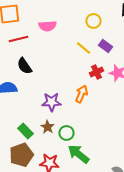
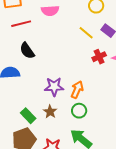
orange arrow: (81, 94) -> (77, 90), moved
green circle: (66, 133) -> (79, 111), moved

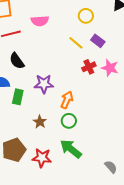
purple star: (54, 87) -> (44, 84), moved
green rectangle: (28, 116) -> (18, 97), moved, turned 56

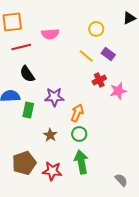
pink star: (110, 68) -> (118, 91), moved, turned -30
green arrow: (71, 149) -> (81, 162), turned 40

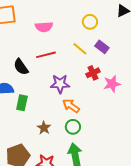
red line: (21, 47) -> (46, 55), moved
purple star: (54, 97) -> (60, 84), moved
orange arrow: (77, 113) -> (71, 106), turned -78

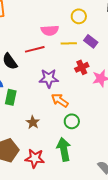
pink semicircle: (44, 27) -> (50, 30), moved
yellow line: (80, 49) -> (69, 43), turned -42
green circle: (73, 127) -> (72, 121), moved

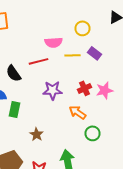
red cross: (82, 67) -> (84, 88), moved
orange arrow: (60, 100) -> (78, 112), moved
green circle: (72, 121) -> (92, 133), moved

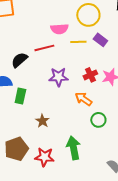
yellow circle: (82, 28) -> (88, 15), size x1.5
black semicircle: (14, 73) -> (19, 60), turned 84

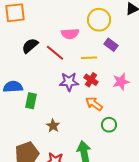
yellow line: (78, 42) -> (89, 58), moved
red line: (44, 48) -> (55, 53), turned 54
black semicircle: (19, 60) -> (30, 46), moved
red cross: (90, 75) -> (91, 80), moved, turned -32

